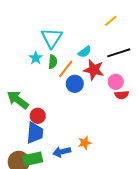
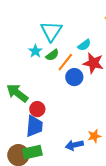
green semicircle: (53, 62) -> (52, 55), turned 48
orange star: (85, 143) -> (94, 136), moved
blue arrow: (62, 152) -> (74, 145), moved

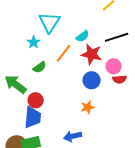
green semicircle: (52, 55) -> (40, 67), moved
blue circle: (74, 77) -> (92, 80), moved
orange star: (94, 136) -> (88, 107), moved

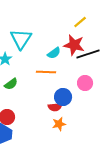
orange line: (64, 53) -> (46, 72), moved, turned 54
red star: (92, 54) -> (74, 45), moved
red semicircle: (120, 79) -> (55, 107), moved

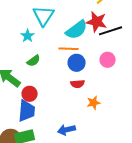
cyan semicircle: (54, 53) -> (77, 30), size x1.6
blue circle: (63, 97) -> (77, 63), moved
orange star: (59, 124) -> (94, 103), moved

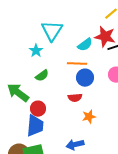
cyan semicircle: (77, 30) -> (85, 45), size x0.7
red semicircle: (78, 84) -> (75, 98), moved
orange star: (94, 103) -> (89, 117), moved

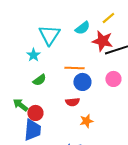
cyan semicircle: (85, 45) -> (82, 28), moved
green arrow: (18, 93) -> (20, 105), moved, size x0.7

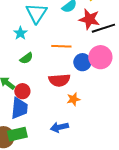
pink circle: (113, 79) -> (100, 57), size x1.5
blue circle: (82, 82) -> (82, 62), moved
red semicircle: (72, 102) -> (59, 80), size x1.5

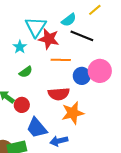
red star: (89, 19) -> (49, 39), moved
black line: (103, 28) -> (82, 36), moved, turned 40
orange star: (73, 99) -> (73, 113), size x1.6
blue trapezoid: (19, 108) -> (37, 128), moved, turned 135

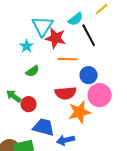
black line: (82, 36) -> (89, 35), turned 40
pink circle: (100, 71) -> (100, 95), moved
blue trapezoid: (37, 128) -> (44, 127), turned 145

